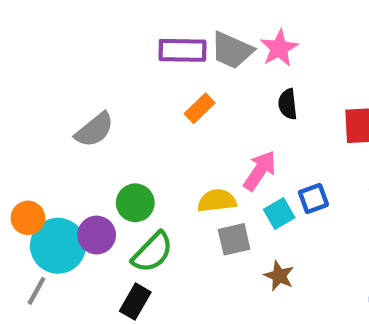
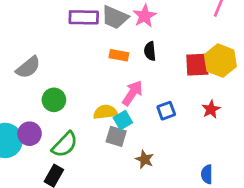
orange rectangle: (200, 108) -> (119, 55), moved, turned 54
green circle: (135, 203) -> (54, 100), moved
cyan square: (279, 214) -> (123, 120), moved
gray square: (234, 239) -> (116, 136), turned 30

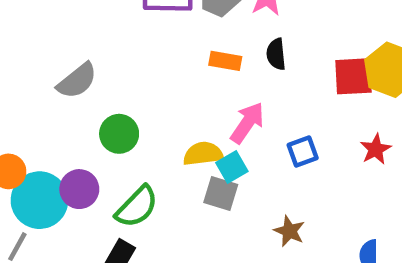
brown star: (145, 159) -> (289, 231), moved

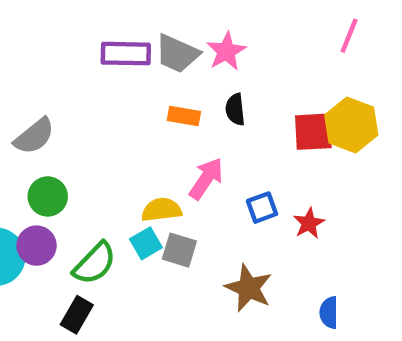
green circle: (119, 134) -> (48, 196), moved
red star: (376, 149) -> (309, 223), moved
cyan square: (232, 167) -> (146, 243), moved
brown star: (289, 231) -> (249, 288), size x1.5

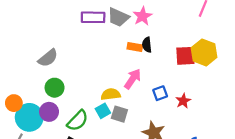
orange rectangle: (184, 116) -> (135, 47), moved

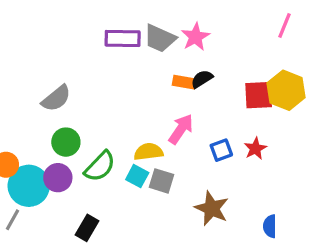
black semicircle: (147, 45) -> (202, 79), turned 64
red star: (183, 101) -> (255, 149), moved
cyan square: (103, 111) -> (137, 176), turned -32
green semicircle: (78, 121) -> (100, 166), moved

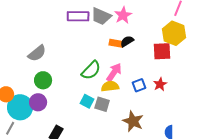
yellow hexagon: (286, 90) -> (174, 33), moved
yellow semicircle: (148, 152) -> (110, 86), moved
green semicircle: (100, 166) -> (91, 70), moved

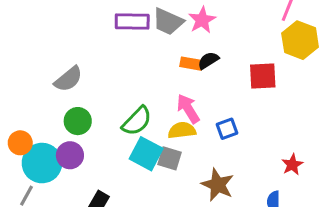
yellow hexagon: (174, 33) -> (300, 40), moved
green semicircle: (91, 70) -> (137, 121), moved
pink arrow: (114, 72) -> (188, 109), turned -66
red star: (160, 84) -> (292, 165), moved
cyan square: (87, 101) -> (146, 154), size x1.5

